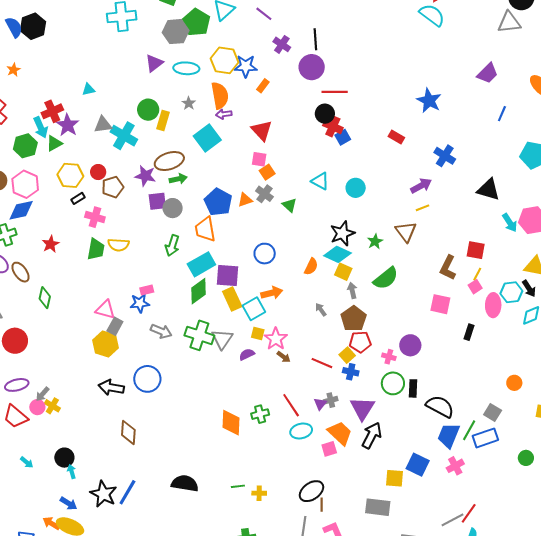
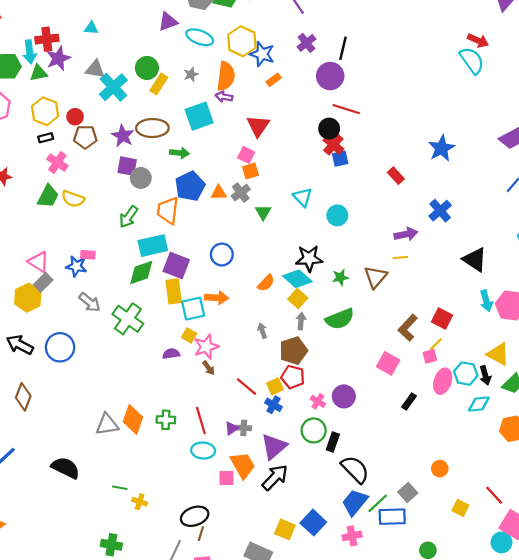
green arrow: (178, 179) -> (180, 153), moved
gray triangle: (222, 339) -> (107, 424), moved, turned 30

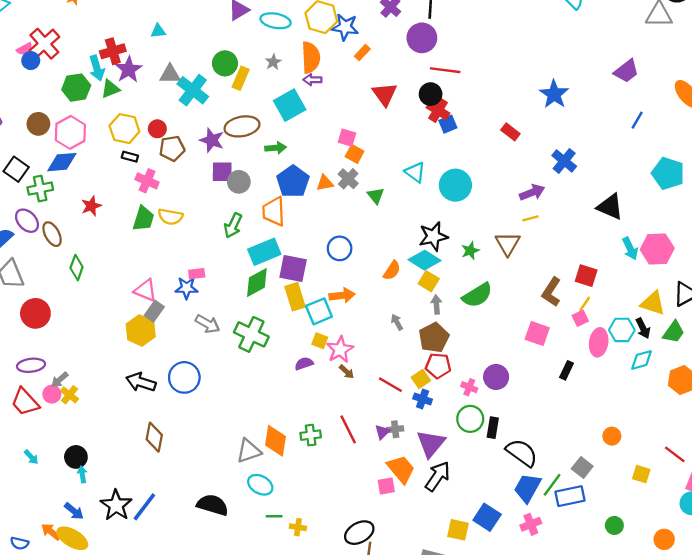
red triangle: (258, 126) -> (385, 94), moved
black rectangle: (46, 138) -> (130, 157), turned 40
orange square: (250, 171) -> (355, 154), turned -35
cyan circle: (337, 215) -> (455, 185), size x1.4
cyan ellipse: (203, 451) -> (260, 485), moved, turned 35

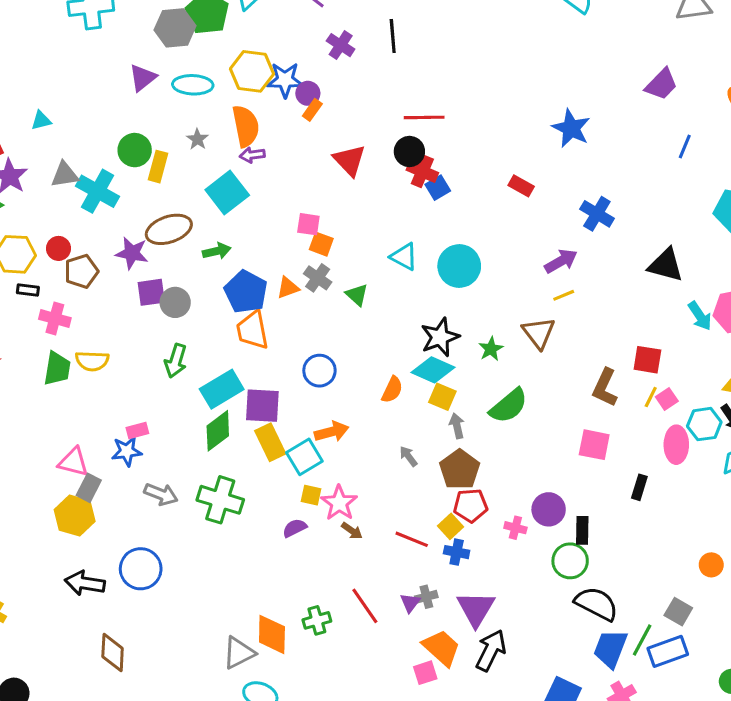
purple circle: (422, 38) -> (308, 93), moved, size x0.6
orange trapezoid: (274, 211) -> (253, 330), moved
pink square: (580, 318) -> (667, 399), moved
green circle: (470, 419) -> (570, 561), moved
black rectangle: (493, 428) -> (582, 530), moved

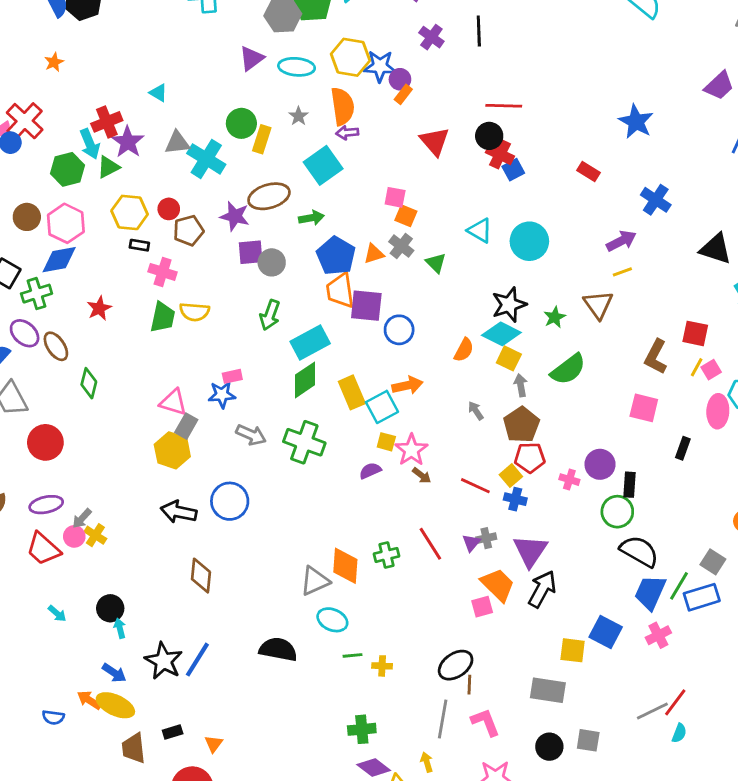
cyan triangle: (41, 120) -> (158, 93), turned 42
purple square: (262, 406) -> (366, 306), moved

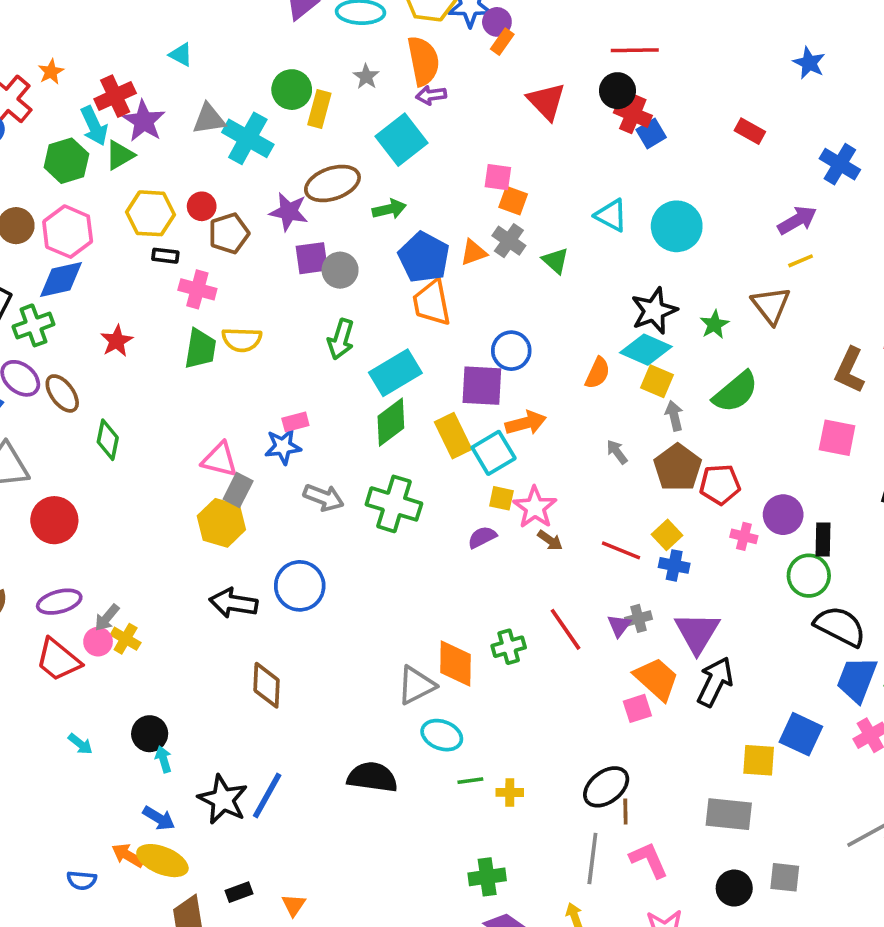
orange star: (54, 62) -> (51, 72), moved
blue star: (636, 122) -> (809, 63), size x0.7
purple square: (366, 306) -> (482, 386), moved
red pentagon: (530, 458) -> (720, 484), moved

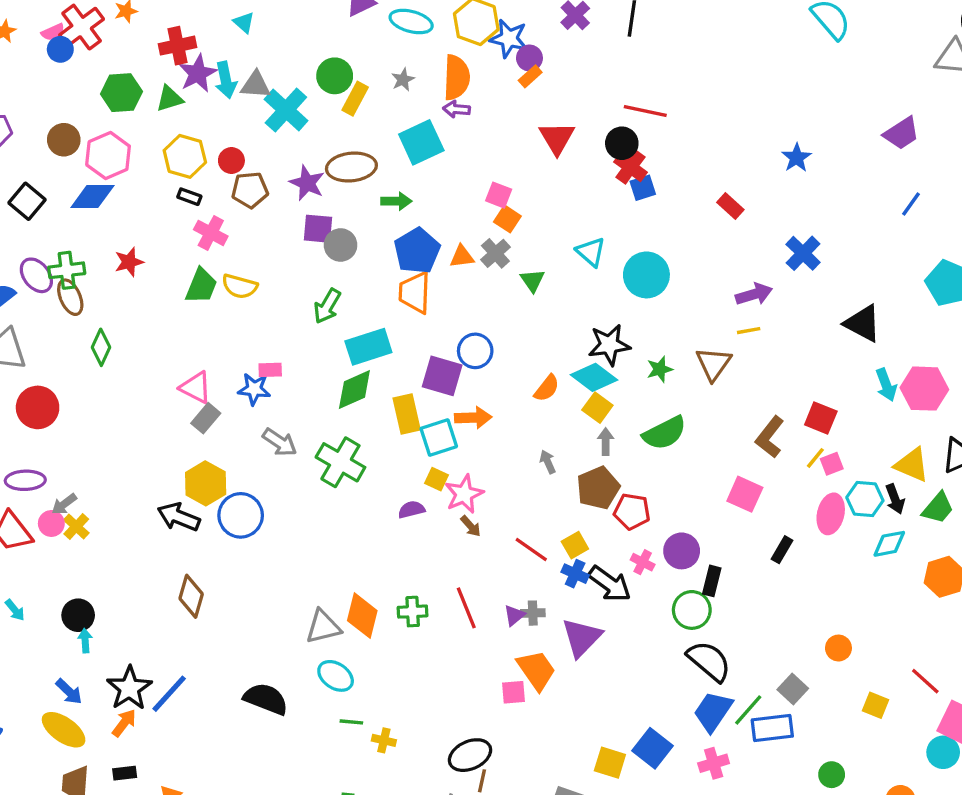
cyan arrow: (94, 126) -> (226, 80), moved
green cross: (33, 325) -> (67, 270), moved
yellow hexagon: (221, 523) -> (206, 483), moved
black arrow: (715, 682) -> (610, 584), moved, turned 87
orange arrow: (128, 855) -> (124, 723), moved, turned 84

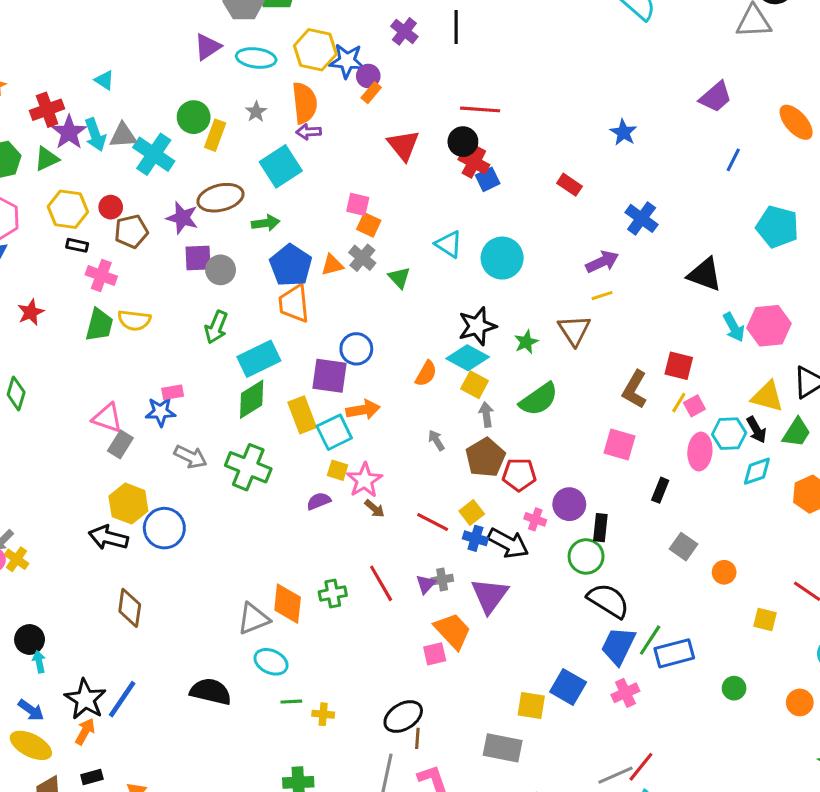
gray square: (793, 689) -> (683, 547), moved

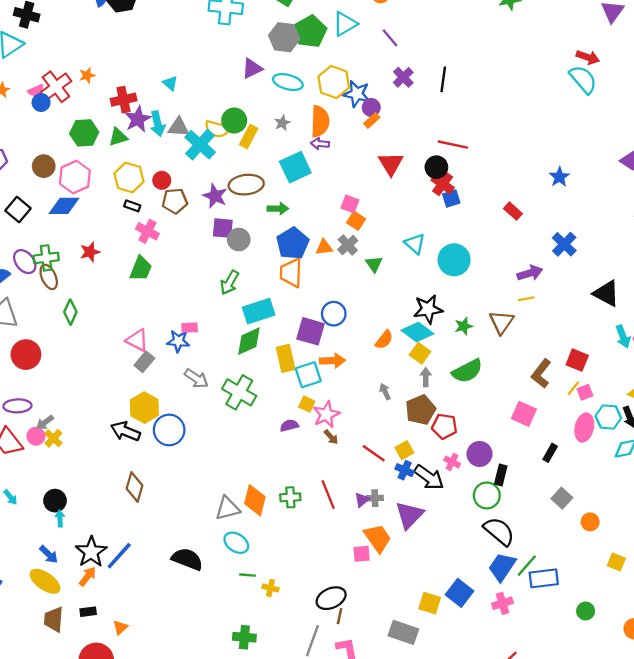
yellow semicircle: (134, 320) -> (217, 129), moved

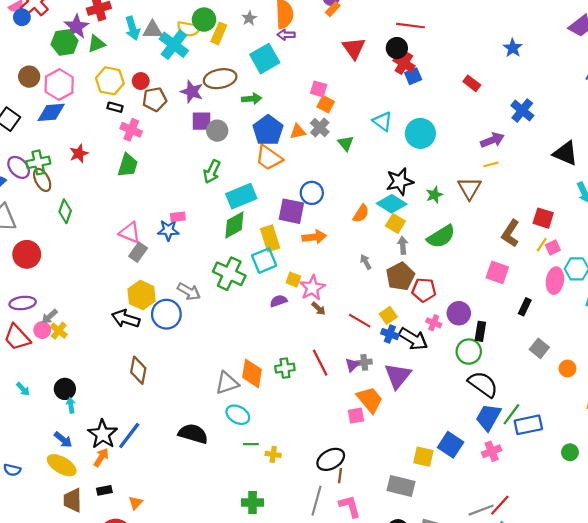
purple star: (138, 119) -> (76, 27), moved
orange trapezoid: (291, 273) -> (269, 158), turned -52
cyan square: (308, 375) -> (264, 261), moved
gray arrow: (196, 378) -> (189, 291), moved

